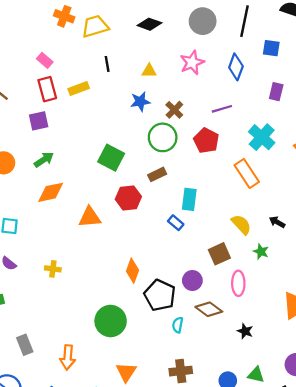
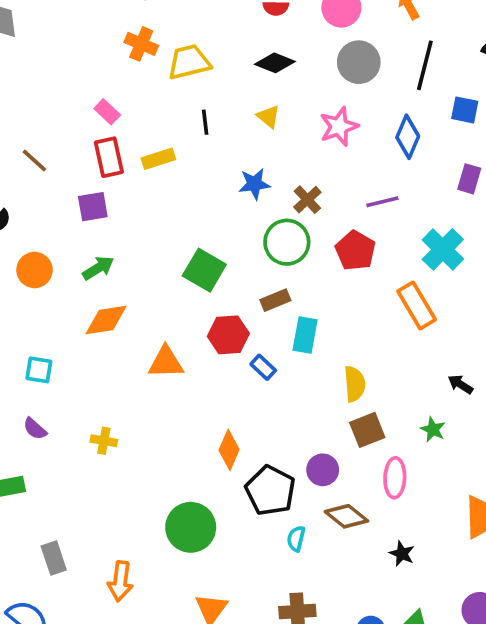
yellow triangle: (149, 71) -> (268, 117), moved, turned 35
cyan rectangle: (189, 199) -> (305, 335), moved
blue rectangle: (176, 223) -> (263, 367), moved
yellow semicircle: (241, 225) -> (355, 384), moved, turned 35

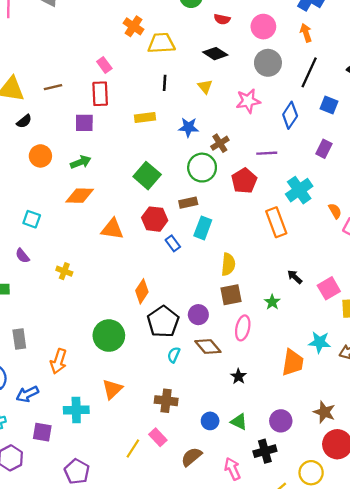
yellow rectangle: (158, 159) -> (145, 117), moved
brown line: (34, 160) -> (53, 87), turned -66

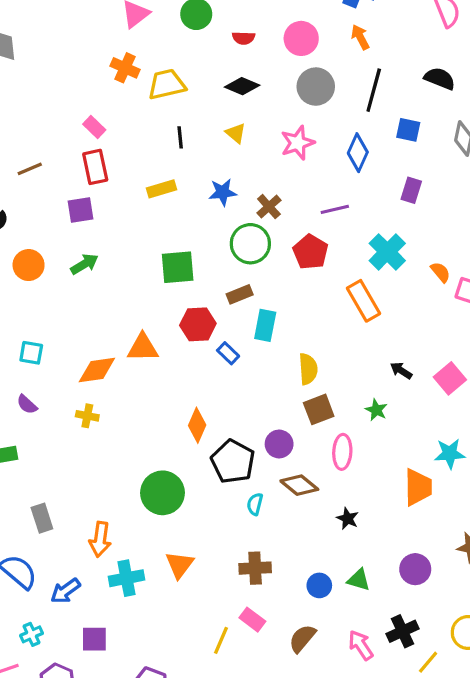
green square: (147, 176) -> (178, 267), turned -36
orange diamond: (80, 196) -> (97, 370), moved
cyan cross: (76, 410) -> (127, 578), moved
black cross: (265, 451) -> (402, 631), moved

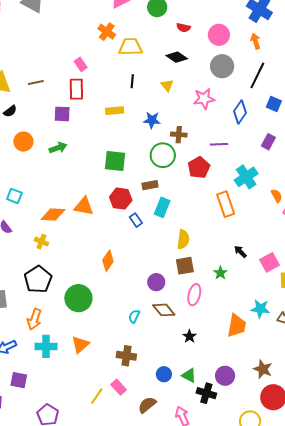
brown cross: (269, 207) -> (179, 135), turned 35
black pentagon: (233, 462) -> (38, 279), moved
black cross: (402, 631) -> (206, 393), moved, turned 30

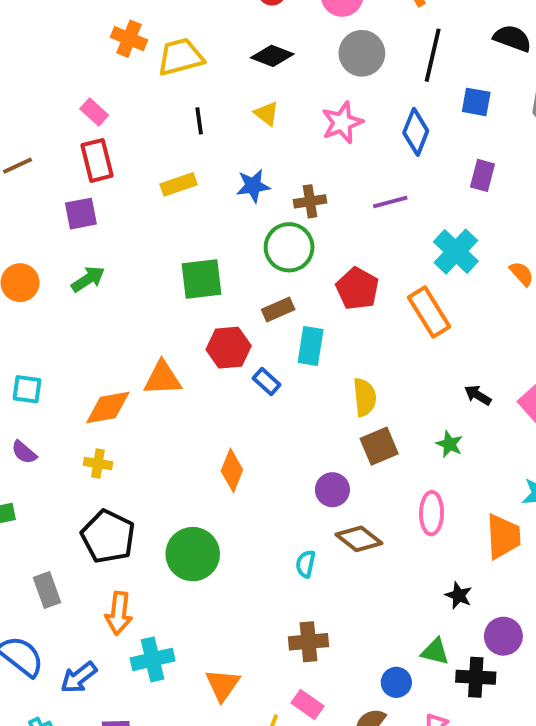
red pentagon: (199, 168) -> (357, 289), moved
pink ellipse: (194, 295) -> (432, 513), moved
black star: (189, 336) -> (459, 595), moved
orange triangle: (80, 345) -> (223, 685), moved
blue circle: (164, 374) -> (396, 682), moved

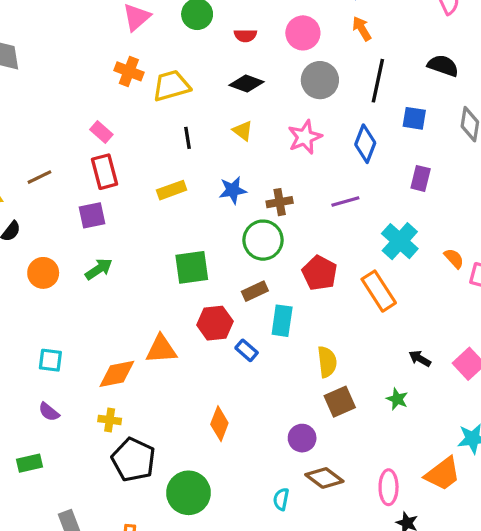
pink ellipse: (432, 513) -> (389, 487), moved
black pentagon: (108, 536) -> (133, 460), moved
orange trapezoid: (503, 536) -> (443, 474), turned 57

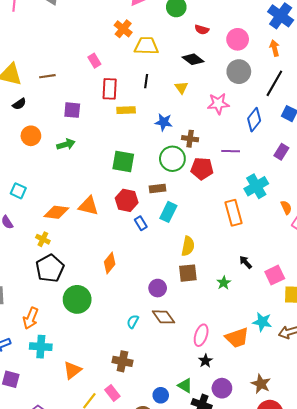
red rectangle: (104, 172) -> (110, 89), moved
red pentagon: (320, 273) -> (202, 168), moved, turned 30

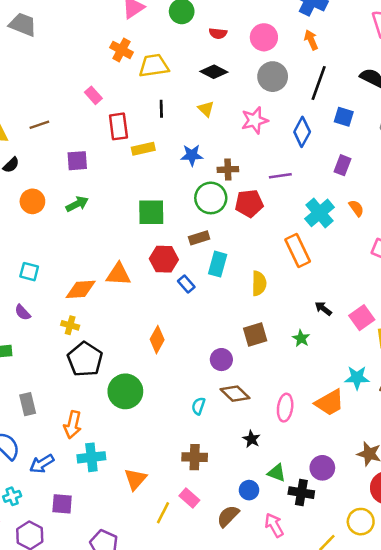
orange semicircle: (286, 207) -> (356, 208), moved
yellow semicircle: (188, 246) -> (259, 283), moved
black star: (205, 361) -> (251, 439), moved

